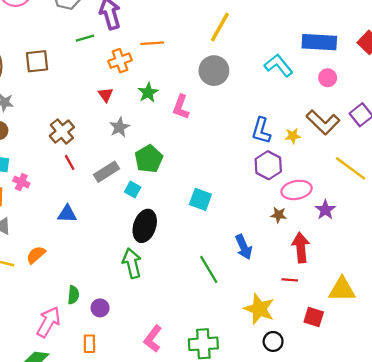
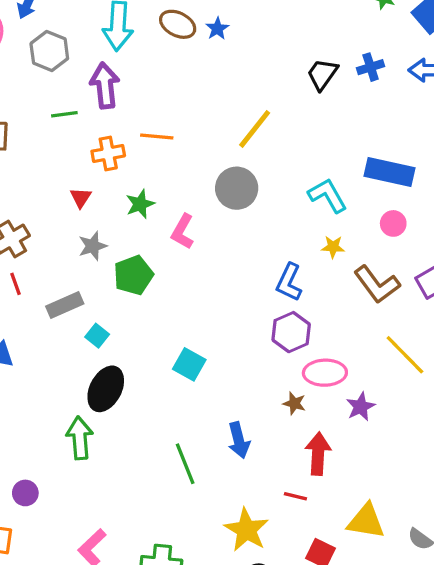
yellow star: (293, 136) -> (333, 247), moved
green pentagon: (149, 159) -> (133, 275), moved

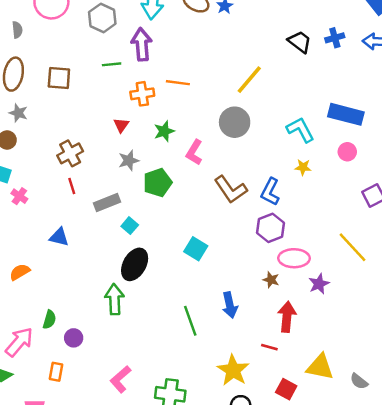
black trapezoid: (322, 74) -> (300, 42), turned 90
brown L-shape: (377, 284) -> (231, 189), moved

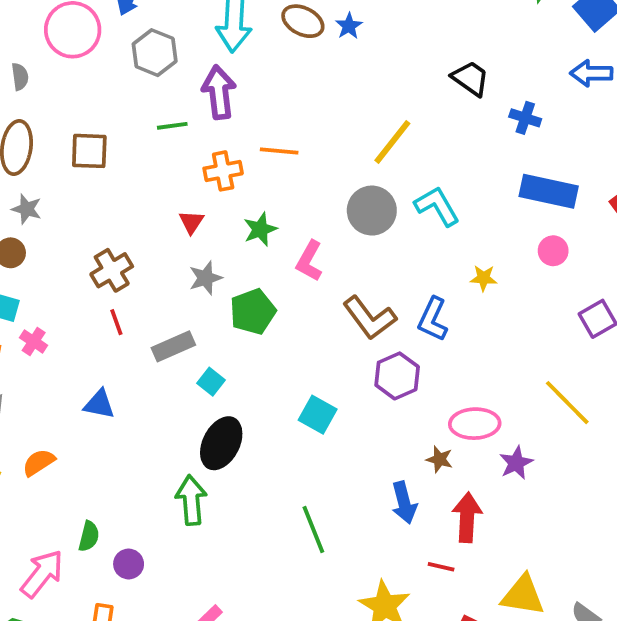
blue cross: (335, 38) -> (525, 118), moved, turned 36
cyan L-shape: (300, 130) -> (437, 206), moved
purple hexagon: (270, 228) -> (397, 376), moved
blue arrow: (230, 305) -> (404, 503), moved

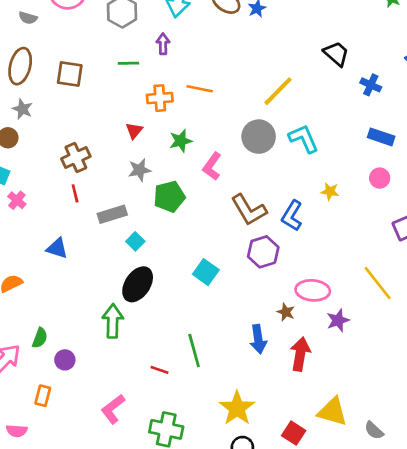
gray semicircle: (20, 77) -> (28, 18), turned 108
purple arrow: (219, 92) -> (163, 44), size x0.6
blue rectangle: (549, 191) -> (381, 137), size x0.7
red line: (441, 567) -> (159, 370), moved

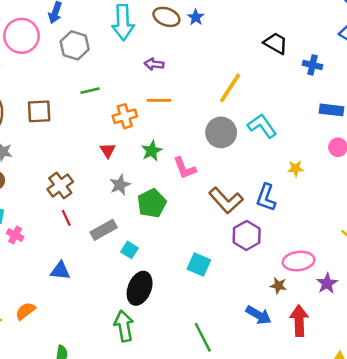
purple arrow: (163, 44) -> (154, 64), moved, turned -72
pink L-shape: (212, 166) -> (185, 168), turned -45
blue arrow: (258, 339) -> (259, 315), turned -40

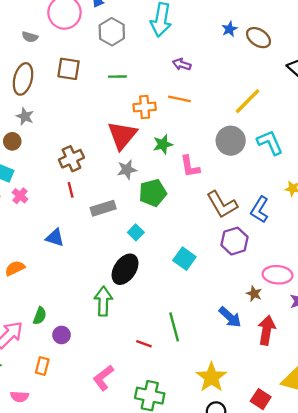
brown ellipse: (166, 17) -> (259, 38), moved
brown square: (39, 111) -> (68, 69), moved
red triangle: (108, 150) -> (122, 135), size x2.0
cyan square: (130, 250) -> (136, 232), moved

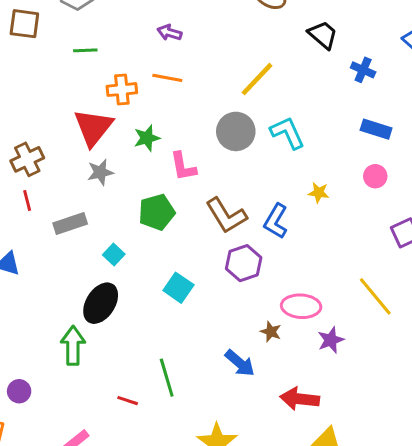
brown square: (68, 69) -> (24, 24), moved
green pentagon: (153, 193) -> (157, 212), moved
red arrow: (267, 330) -> (300, 399), moved, turned -92

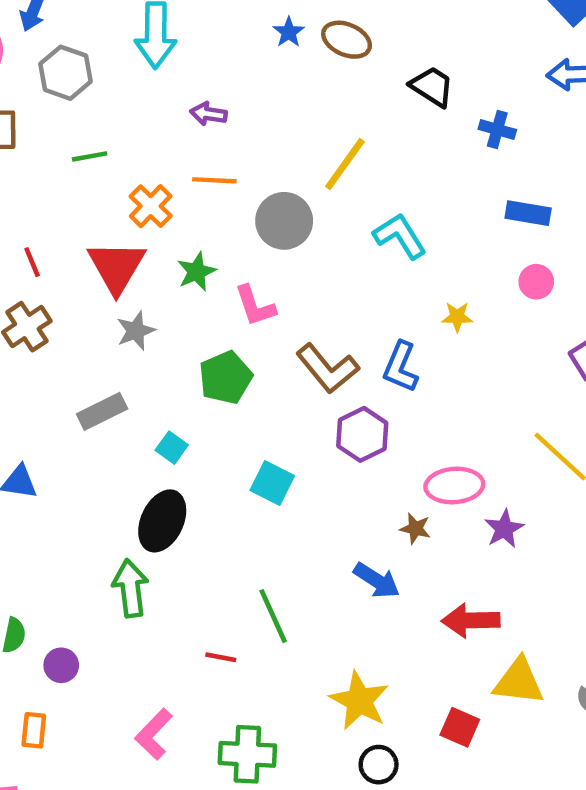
orange cross: (122, 90) -> (151, 206), turned -32
gray circle: (236, 131) -> (284, 221), moved
red line: (27, 200) -> (32, 262), moved

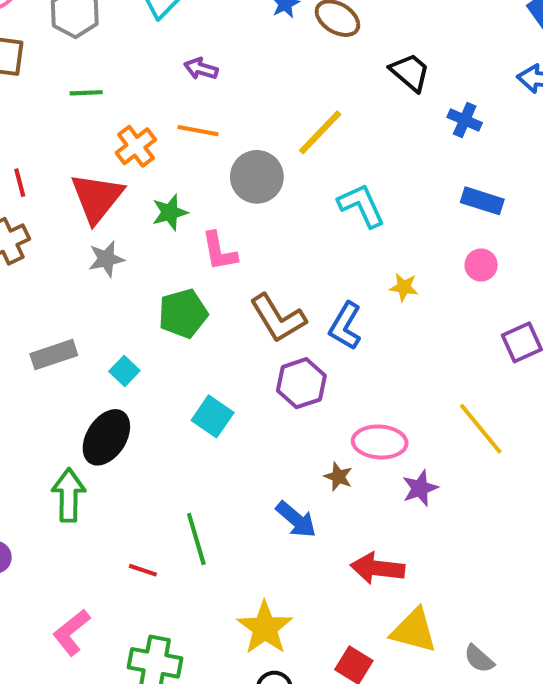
gray rectangle: (102, 411) -> (54, 355), moved

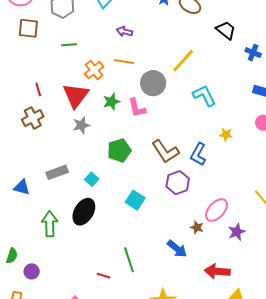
pink L-shape: (219, 251) -> (137, 108), moved
pink ellipse: (380, 442) -> (217, 210), turned -50
green arrow: (69, 495) -> (50, 224), moved

